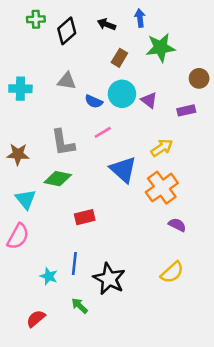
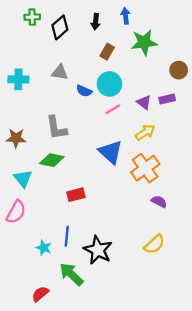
black arrow: (107, 24) -> (96, 22), turned -105
purple triangle: (149, 100) -> (144, 102), moved
pink line: (103, 132) -> (113, 109), moved
green arrow: (80, 306) -> (71, 274), size x1.6
red semicircle: (36, 319) -> (40, 294), moved

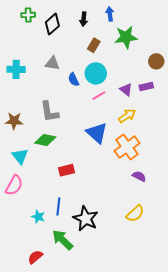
blue semicircle: (84, 91) -> (74, 79), turned 40

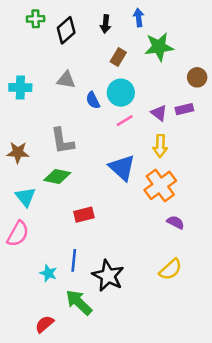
yellow arrow: (127, 116) -> (160, 146), turned 126

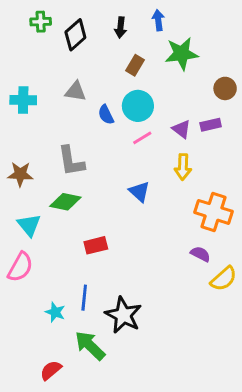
blue triangle: (122, 168) -> (139, 192), size x0.7
orange cross: (160, 185) -> (213, 212), moved, turned -36
yellow semicircle: (170, 269) -> (224, 279), moved

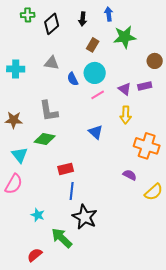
purple semicircle: (200, 254) -> (130, 175), moved
blue line: (84, 298) -> (72, 191), moved

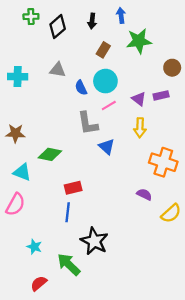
gray L-shape: (49, 111) -> (88, 123), moved
cyan triangle: (20, 155) -> (22, 172), turned -30
blue line: (72, 191) -> (68, 212), moved
cyan star: (38, 215) -> (34, 247), moved

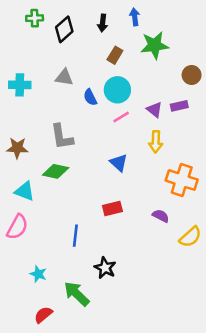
gray L-shape: (88, 123) -> (62, 137), moved
red rectangle: (73, 188) -> (112, 208), moved
black star: (94, 241) -> (105, 268), size x0.7

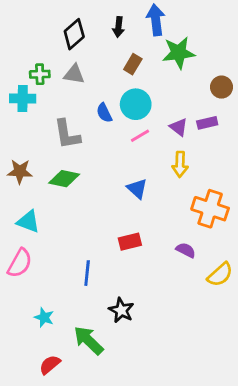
blue arrow: (135, 17) -> (156, 20), size x1.5
green cross: (35, 18) -> (40, 74), moved
gray triangle: (64, 77) -> (74, 74), moved
gray L-shape: (62, 137) -> (67, 134), moved
green diamond: (56, 171) -> (64, 179), moved

